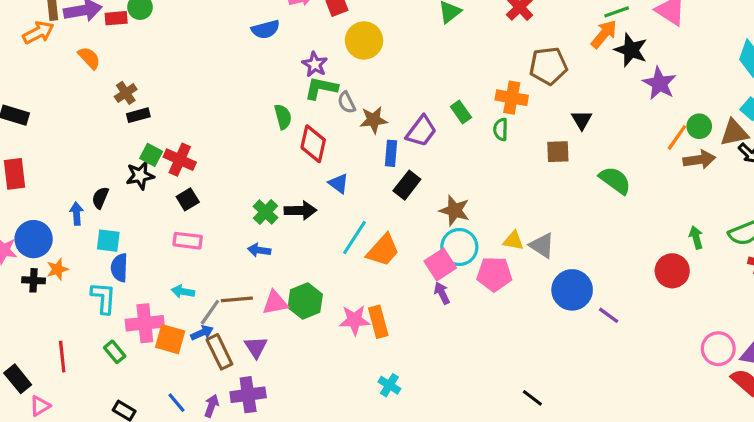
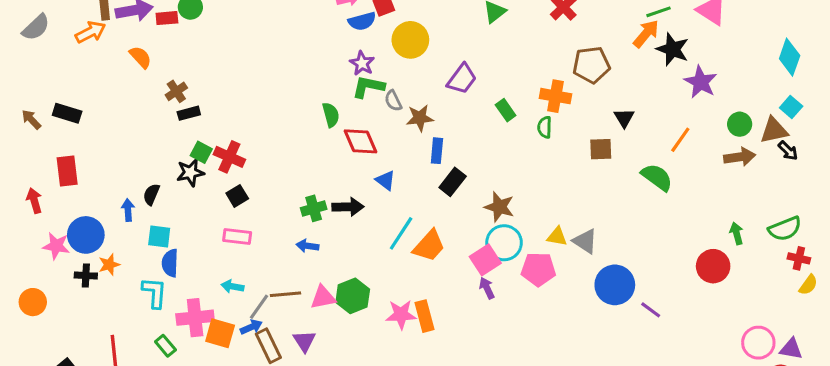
blue semicircle: (266, 29) -> (362, 21), moved
purple trapezoid: (421, 131) -> (462, 79), moved
orange line: (677, 137) -> (680, 140), moved
red diamond: (313, 144) -> (360, 141), turned -36
green cross: (266, 212) -> (314, 208), turned 30

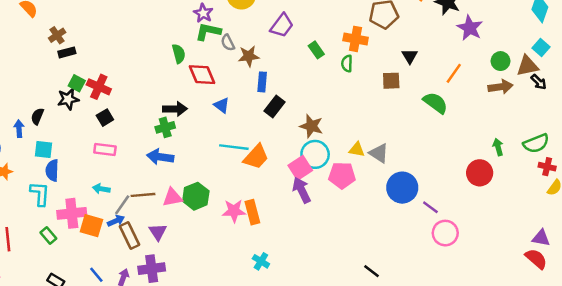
black arrow: (348, 207) -> (175, 109), moved
cyan line: (401, 233) -> (234, 147), turned 64
blue arrow: (307, 246) -> (160, 157), size x1.5
purple arrow: (487, 288) -> (302, 190), size x1.5
pink circle: (758, 343) -> (445, 233), moved

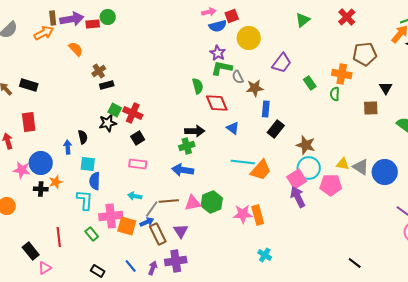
black semicircle: (37, 116) -> (83, 137), turned 144
blue circle: (402, 188) -> (385, 172), moved

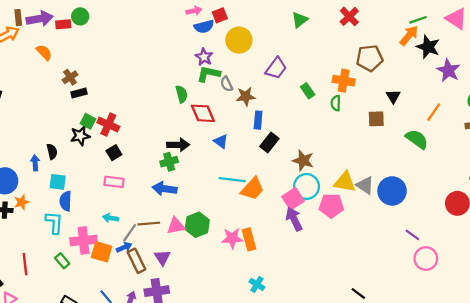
yellow triangle: (343, 164) -> (345, 182), size x1.5

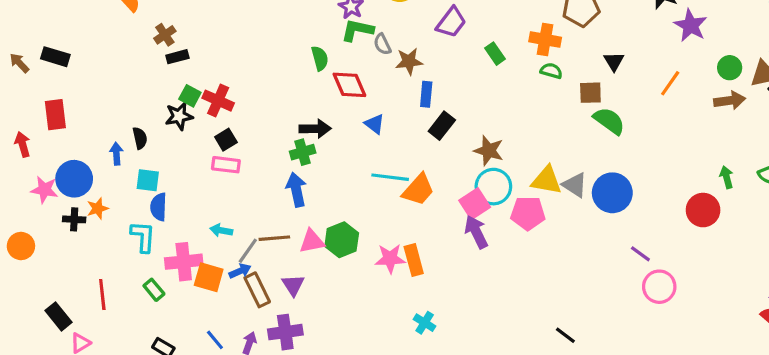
green semicircle: (336, 103) -> (551, 71), moved, turned 105
green semicircle: (417, 139) -> (609, 121), moved
pink rectangle: (114, 182) -> (226, 165), moved
blue arrow: (165, 189) -> (296, 190), turned 70

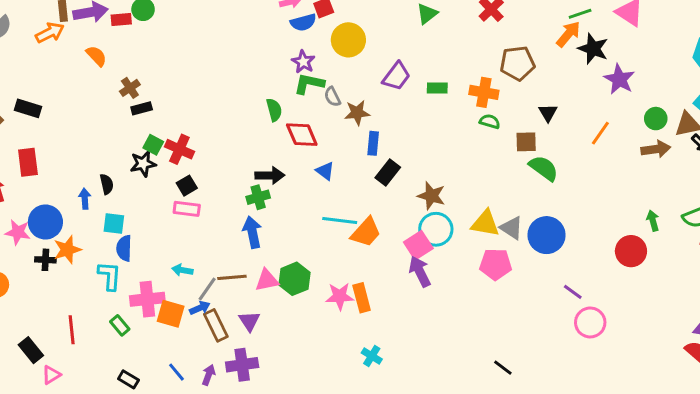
green rectangle: (495, 54) -> (437, 88), moved, turned -54
orange star: (98, 208) -> (67, 250), size x1.4
pink pentagon: (528, 213) -> (496, 264), moved

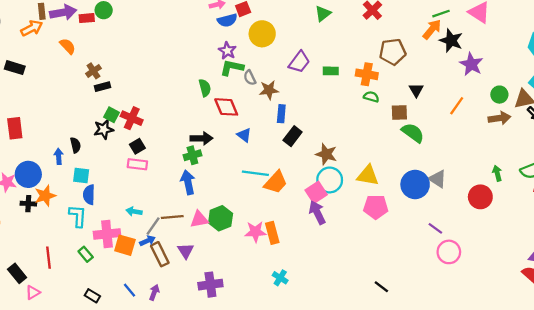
black rectangle: (28, 108) -> (15, 68), moved
gray triangle: (512, 228) -> (438, 179), moved
purple cross: (242, 365) -> (210, 285), moved

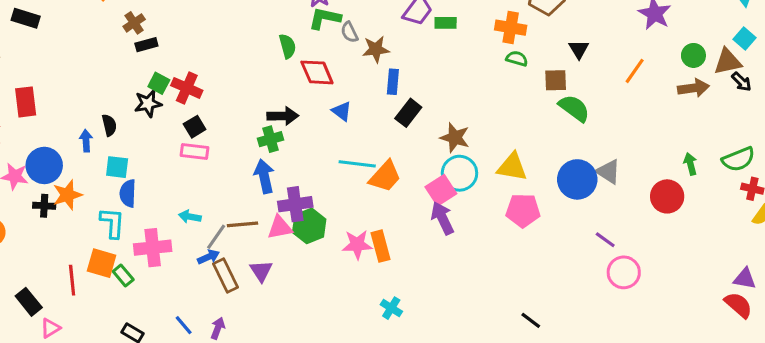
green rectangle: (331, 71) -> (446, 23), moved
orange square: (125, 245) -> (102, 263), moved
purple cross: (210, 285) -> (295, 204), moved

